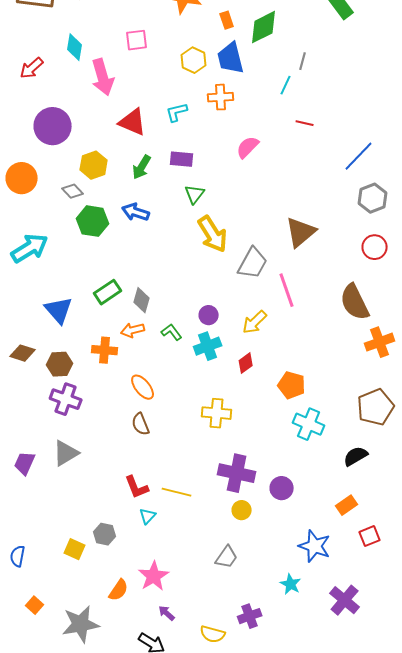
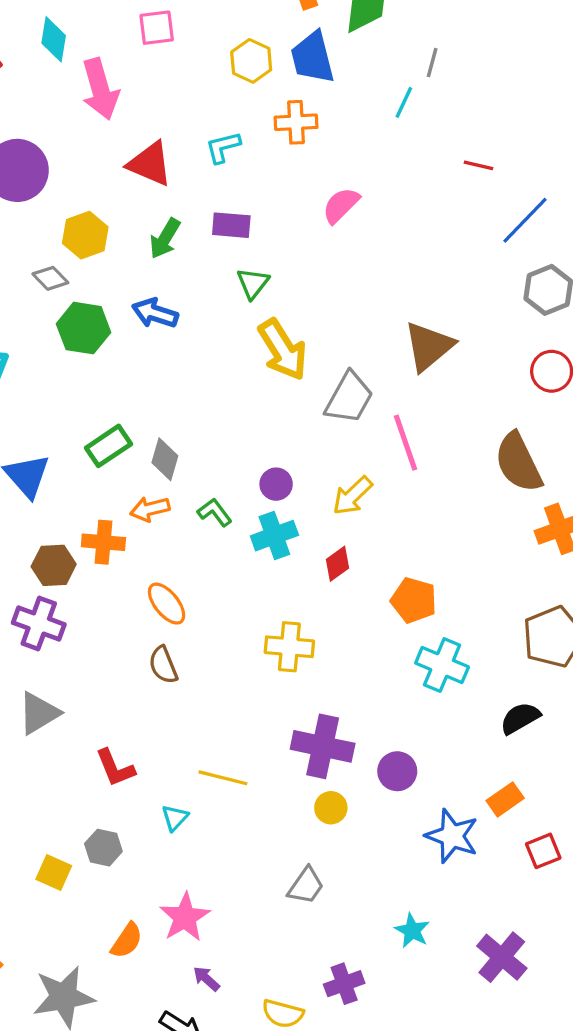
red line: (305, 123) -> (479, 165), moved
brown hexagon: (60, 364) -> (54, 565), moved
red L-shape: (137, 487) -> (115, 768), moved
blue star: (315, 546) -> (452, 836), moved

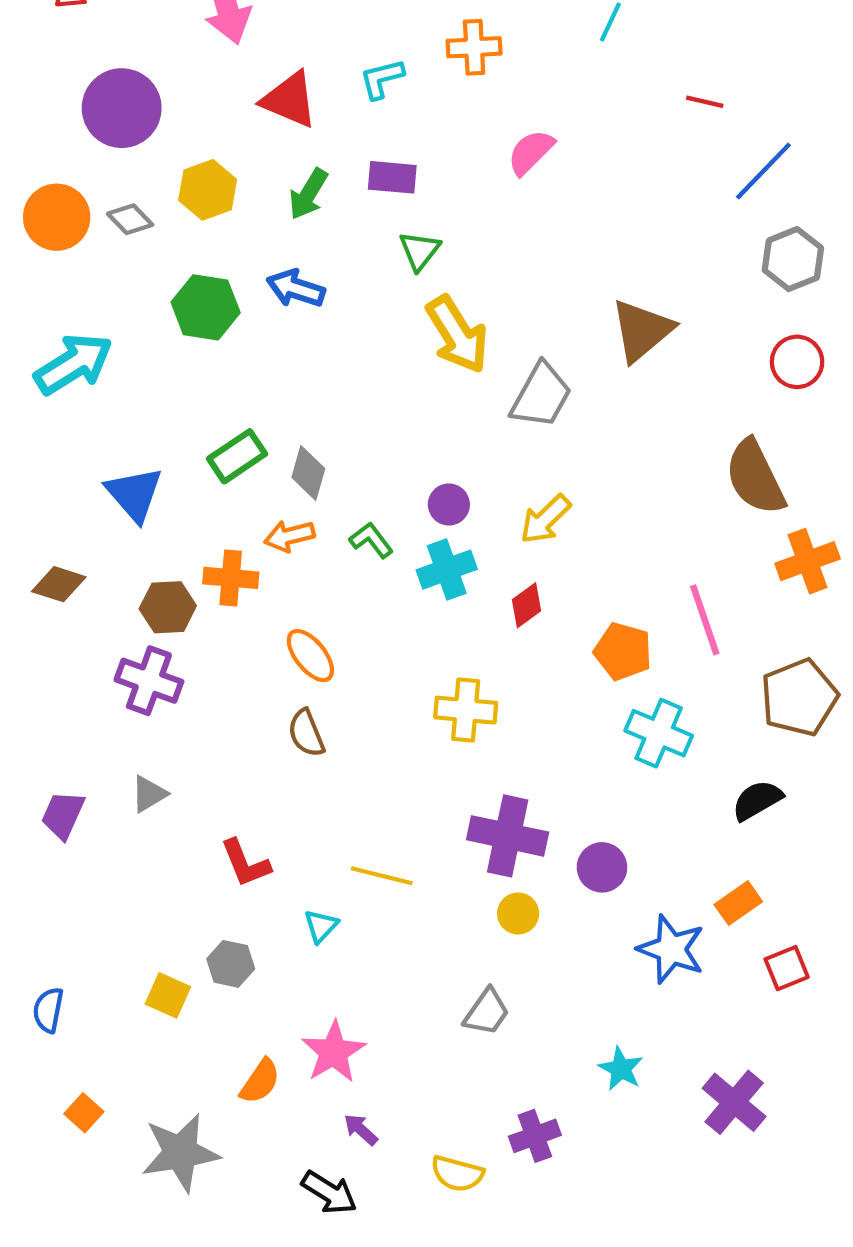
gray diamond: (50, 278) -> (130, 219), moved
pink line: (406, 443) -> (705, 620), moved
gray triangle: (39, 713) -> (149, 794), size x0.7

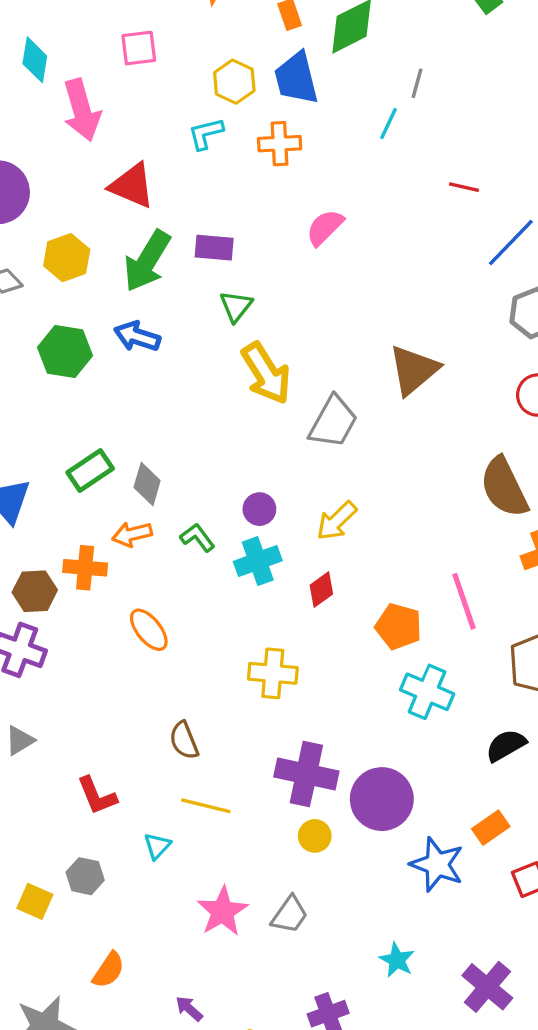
cyan L-shape: (382, 79) -> (206, 134), moved
green arrow: (308, 194) -> (147, 261), size x1.5
brown semicircle: (306, 733) -> (184, 740), moved
purple circle: (602, 867) -> (382, 799), size x1.6
pink star: (333, 1052) -> (223, 911), moved

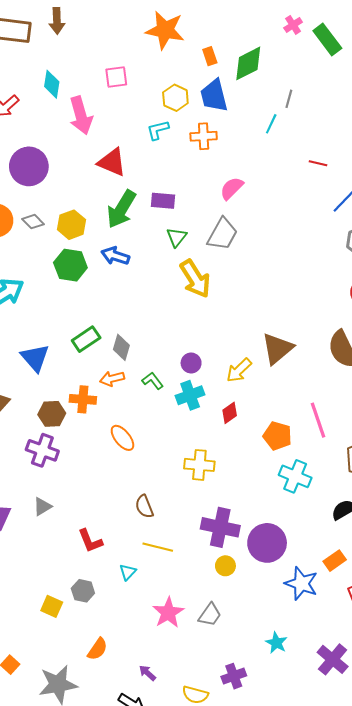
yellow hexagon: (67, 258) -> (71, 225), moved
brown triangle: (414, 370) -> (277, 348), moved
gray trapezoid: (333, 422) -> (222, 234), moved

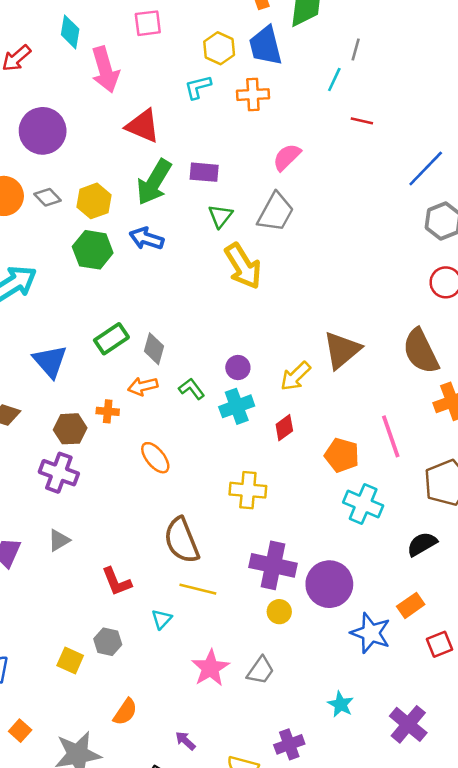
red line: (318, 163) -> (362, 121), moved
orange cross: (83, 399) -> (108, 411), size x0.7
brown semicircle: (144, 507) -> (182, 540), size x1.6

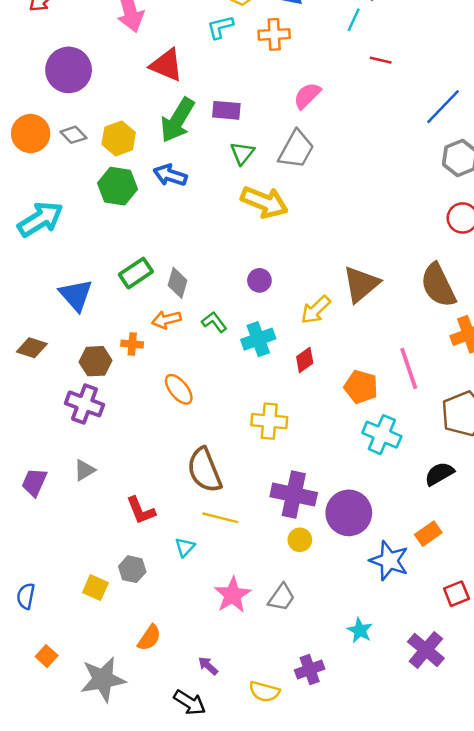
yellow arrow: (243, 266) -> (264, 202), turned -36
purple circle: (238, 368) -> (259, 280), moved
red square: (440, 644) -> (456, 594), moved

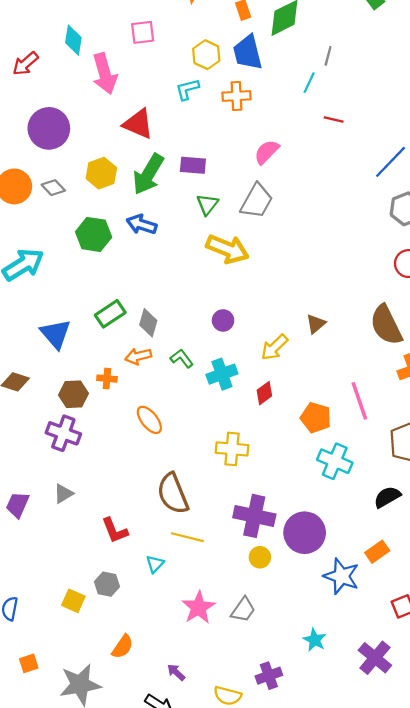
yellow hexagon: (119, 138) -> (101, 173), moved
brown triangle: (361, 284) -> (316, 324), size x0.6
orange square: (47, 656) -> (29, 663), turned 30

